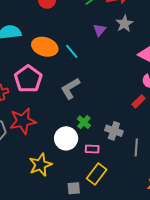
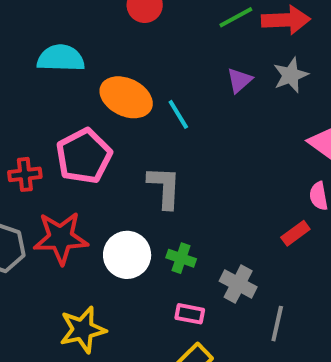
gray L-shape: (70, 88) -> (164, 187), turned 115
green cross: (84, 122) -> (181, 258), turned -32
white circle: (66, 138) -> (127, 255), moved

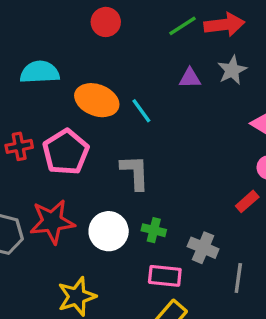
purple triangle: (239, 80) -> (190, 78), turned 45
red cross: (25, 174) -> (19, 146), moved
pink rectangle: (190, 314) -> (165, 276), size x1.4

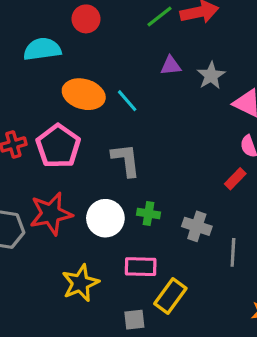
gray star: (232, 70) -> (211, 76), moved
cyan semicircle: (40, 72) -> (42, 49), moved
pink rectangle: (165, 276) -> (141, 267), moved

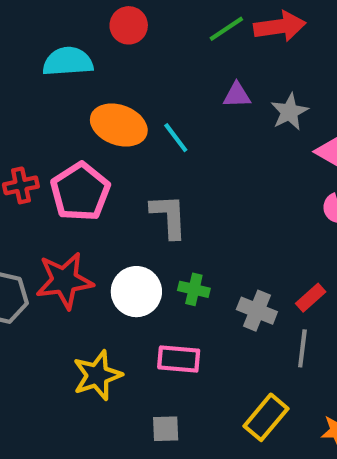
red rectangle: (235, 179) -> (311, 298), moved
yellow rectangle: (170, 296) -> (266, 417), moved

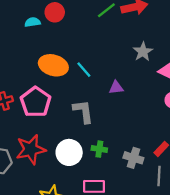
cyan semicircle: (68, 62) -> (33, 22), moved, size x0.6
purple triangle: (237, 95) -> (116, 88), moved

